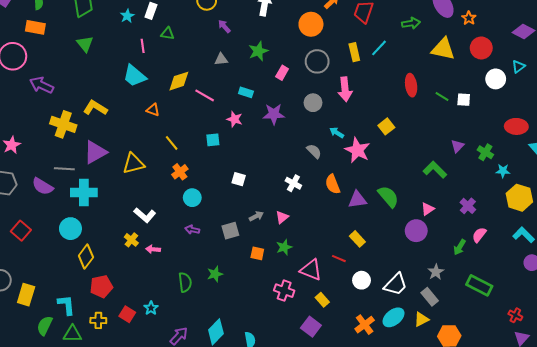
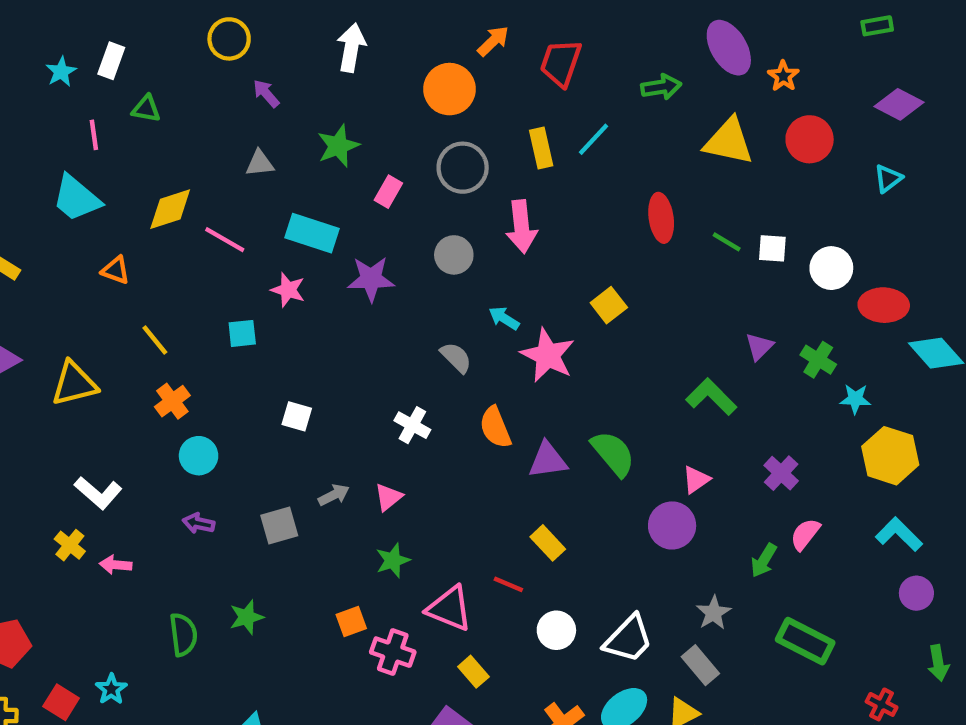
white circle: (496, 79) -> (831, 268), moved
cyan rectangle: (246, 92) -> (312, 233), size x1.6
orange square: (257, 253) -> (351, 622), moved, turned -32

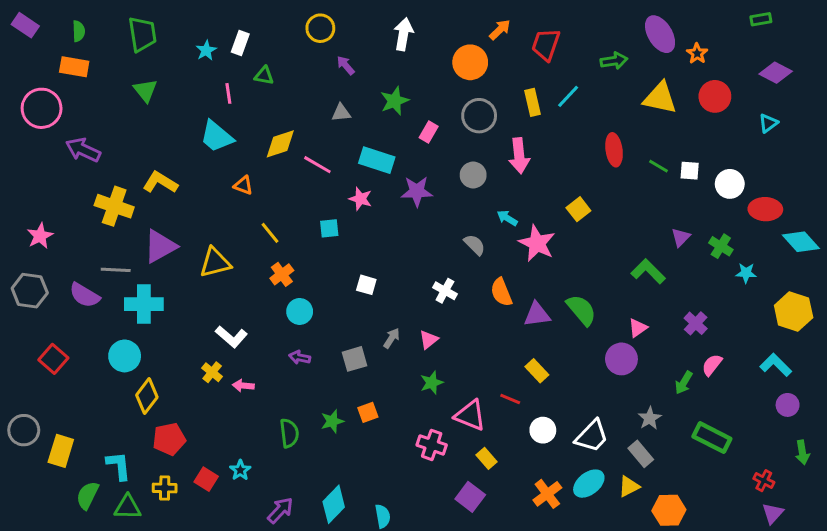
yellow hexagon: (890, 456) -> (794, 311), moved
gray arrow: (334, 495) -> (392, 338), turned -30
orange square: (351, 622) -> (368, 412), moved

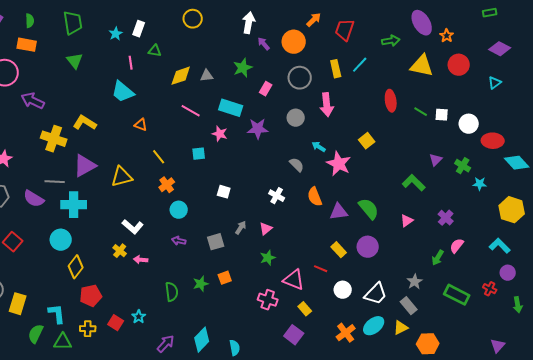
purple arrow: (346, 65) -> (264, 44), moved
yellow diamond: (280, 144) -> (181, 76), moved
purple circle: (621, 359) -> (368, 247), moved
red cross: (764, 481) -> (490, 289), moved

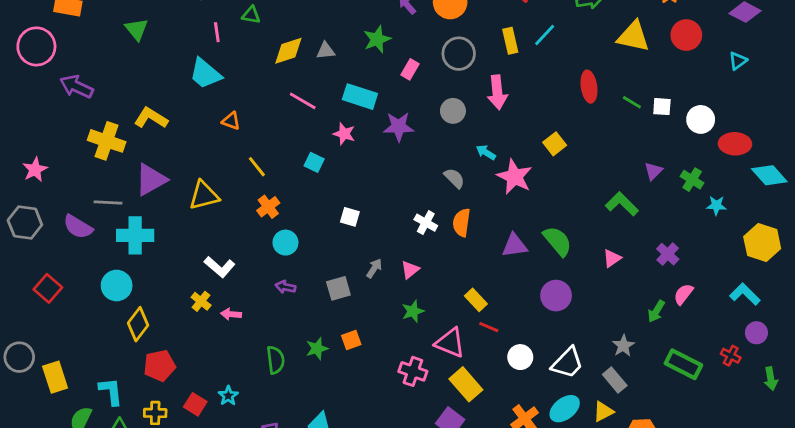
cyan square: (199, 154) -> (314, 162), turned 32
orange semicircle: (315, 197) -> (462, 223), moved, turned 30
yellow rectangle: (339, 250) -> (476, 300), moved
yellow rectangle: (18, 304) -> (55, 377), turned -35
yellow rectangle: (305, 309) -> (466, 384), size x1.6

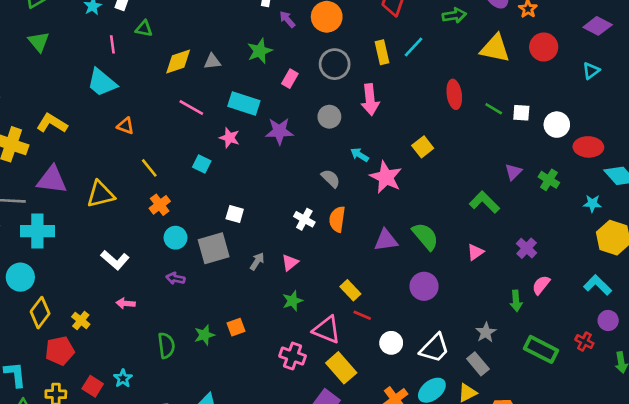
purple triangle: (151, 180) -> (52, 180), turned 36
cyan star: (716, 205) -> (592, 203), moved
gray square: (338, 288) -> (214, 248), moved, size x1.4
yellow cross: (201, 301) -> (81, 320), moved
green arrow: (656, 311) -> (516, 301), turned -36

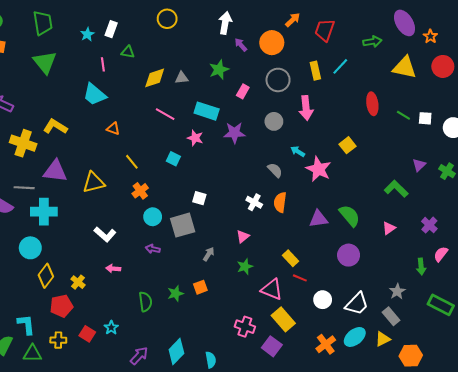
green triangle: (39, 42) -> (45, 62), size x1.4
gray arrow: (257, 261) -> (209, 254), moved
pink cross: (293, 356) -> (245, 327), moved

